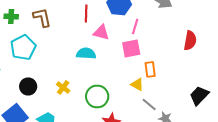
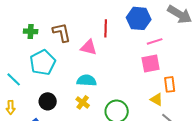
pink line: (135, 26) -> (155, 41), turned 56
pink triangle: (101, 32) -> (89, 47), moved
cyan semicircle: (86, 53) -> (87, 80), moved

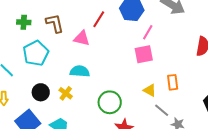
red line: (106, 28) -> (99, 19), turned 30
pink line: (155, 41) -> (148, 32), turned -42
orange rectangle: (170, 84) -> (173, 82), moved
yellow cross: (83, 102) -> (66, 93), moved

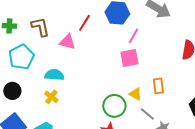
cyan semicircle: (80, 71) -> (54, 75), moved
black circle: (41, 92) -> (12, 91), moved
green circle: (110, 102) -> (114, 106), moved

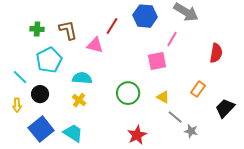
pink line: (133, 36) -> (172, 39), moved
orange rectangle: (158, 86) -> (198, 89), moved, turned 42
green circle: (114, 106) -> (128, 93), moved

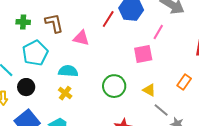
red line: (112, 26) -> (108, 19), moved

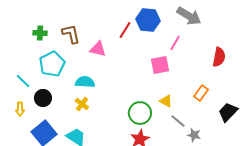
green circle: (114, 86) -> (140, 113), moved

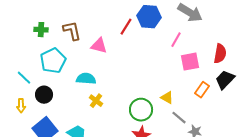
pink square: (160, 65) -> (190, 62), moved
yellow cross: (82, 104) -> (96, 101), moved
black trapezoid: (228, 112) -> (225, 80), moved

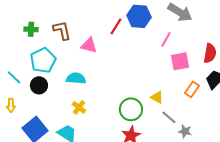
black circle: (44, 95) -> (39, 85), moved
yellow cross: (96, 101) -> (79, 107), moved

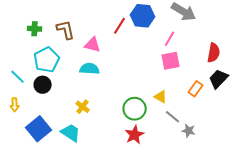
pink square: (180, 61) -> (171, 61), moved
cyan semicircle: (76, 78) -> (90, 69), moved

